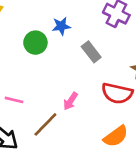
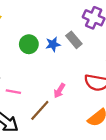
blue star: (61, 26) -> (53, 44), moved
gray rectangle: (91, 52) -> (74, 40), moved

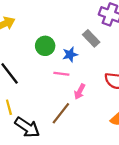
blue star: (53, 44) -> (70, 54), moved
pink line: (13, 92) -> (61, 74), moved

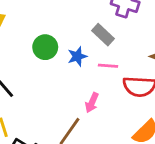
pink line: (61, 74) -> (108, 66), moved

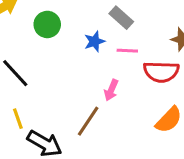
green circle: (45, 47) -> (47, 24), moved

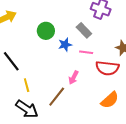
green circle: (47, 24) -> (46, 31), moved
yellow line: (18, 119) -> (27, 85), moved

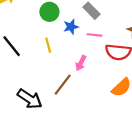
yellow line: (27, 85) -> (48, 45), moved

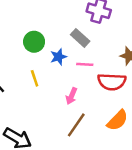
brown line: (63, 85) -> (76, 125), moved

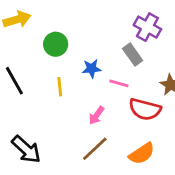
gray rectangle: (80, 38) -> (133, 54), moved
green circle: (34, 42) -> (56, 44), moved

